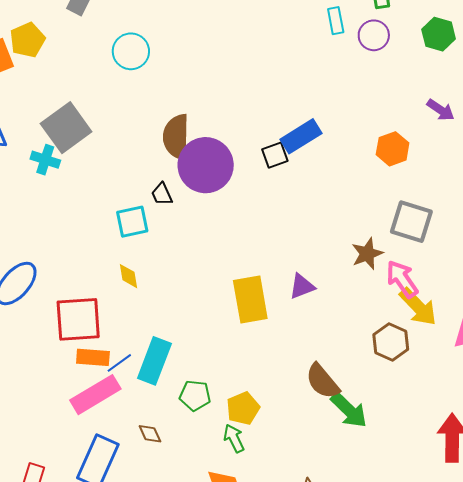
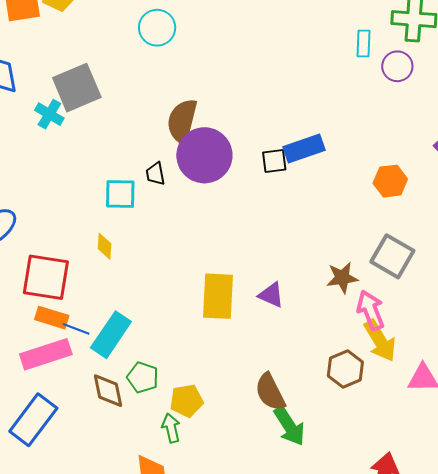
purple triangle: (302, 286) -> (271, 295), turned 32
blue line: (119, 363) -> (76, 329), turned 44
brown diamond: (150, 434) -> (108, 391), moved, size x1.5

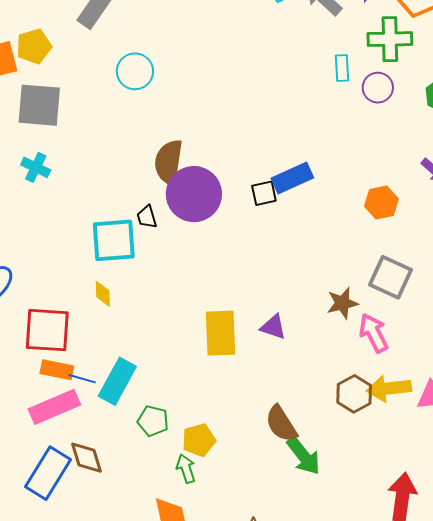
gray square: (77, 88) -> (39, 105), moved, turned 33
cyan square: (120, 194) -> (114, 240), size x1.4
yellow arrow: (380, 341) -> (389, 388), moved, turned 120
brown diamond: (108, 391) -> (86, 458), moved

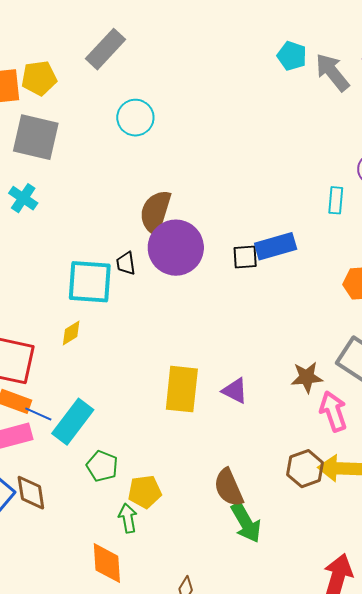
cyan rectangle: (342, 68) -> (336, 200), moved
yellow diamond: (103, 294) -> (71, 333), turned 52

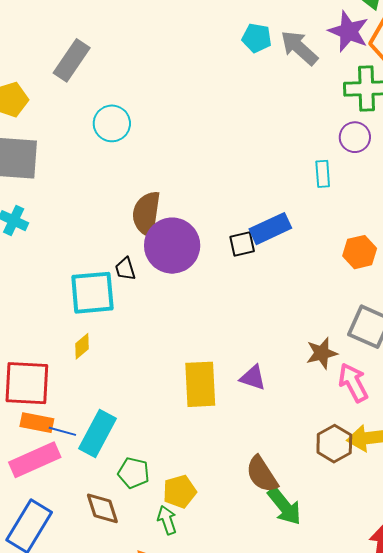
brown diamond: (31, 493) -> (102, 508), moved

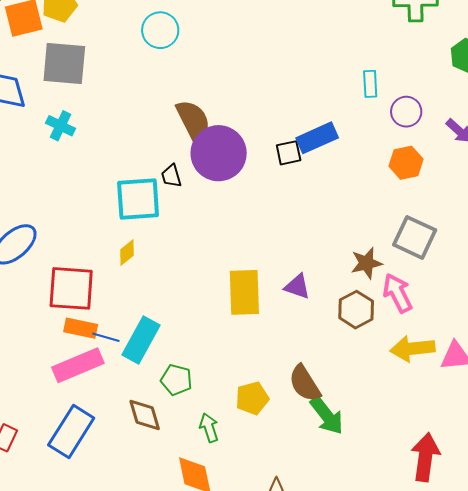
purple circle: (355, 137) -> (406, 112), moved
brown semicircle: (146, 214) -> (193, 121), turned 144
brown hexagon: (334, 444) -> (356, 310), moved
yellow pentagon: (180, 491) -> (252, 398), moved

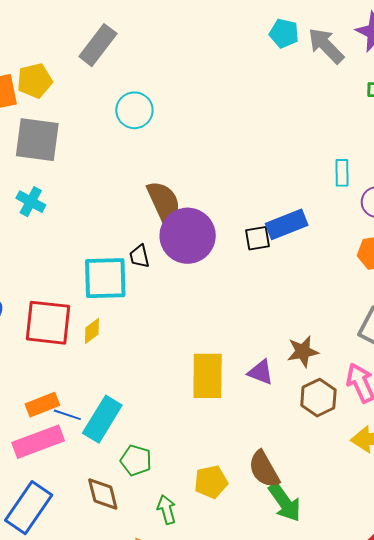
brown star: (366, 263) -> (303, 351), moved
red square: (71, 288) -> (48, 323), moved
orange rectangle: (81, 328) -> (42, 405), turned -36

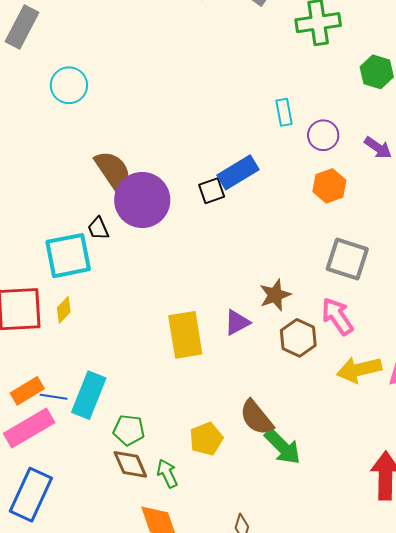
purple triangle: (261, 372) -> (237, 322), turned -40
brown diamond: (103, 494) -> (130, 464), moved

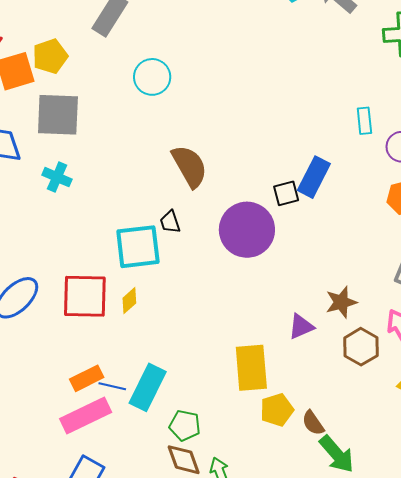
blue rectangle: (238, 172) -> (314, 177), turned -36
purple circle: (142, 200) -> (247, 230), moved
yellow rectangle: (185, 335) -> (251, 368), moved
brown semicircle: (256, 418) -> (313, 423), size x0.7
yellow pentagon: (206, 439) -> (277, 410), moved

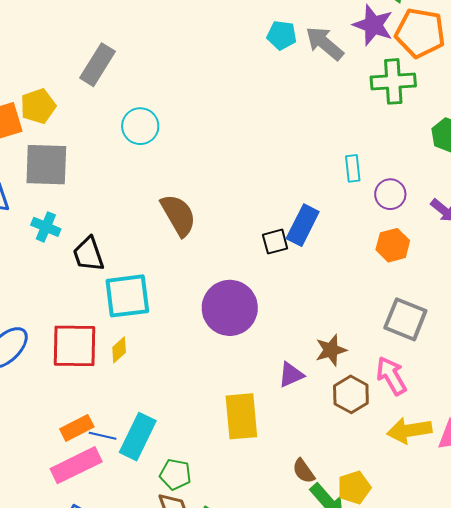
black trapezoid: (170, 222) -> (88, 254), moved, size x1.5
purple circle: (247, 230) -> (230, 308), moved
yellow pentagon: (277, 410) -> (354, 488), moved

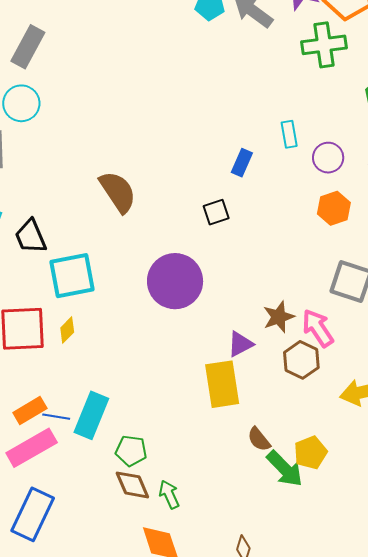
cyan circle: (140, 126) -> (21, 103), moved
blue rectangle: (303, 225) -> (242, 163), moved, size x0.7
pink arrow: (391, 376) -> (318, 328), moved
yellow rectangle: (241, 416) -> (222, 384), moved

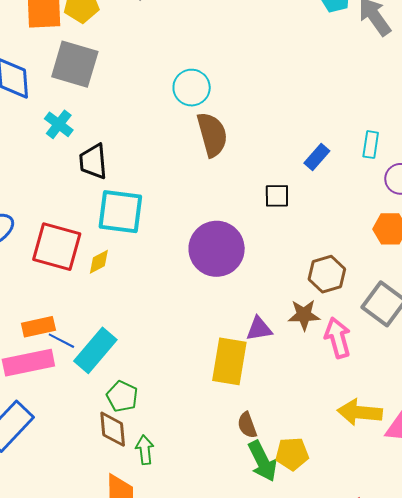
cyan circle: (21, 103) -> (192, 88), moved
brown semicircle: (118, 192) -> (212, 135), moved
brown hexagon: (301, 360) -> (327, 274), moved

